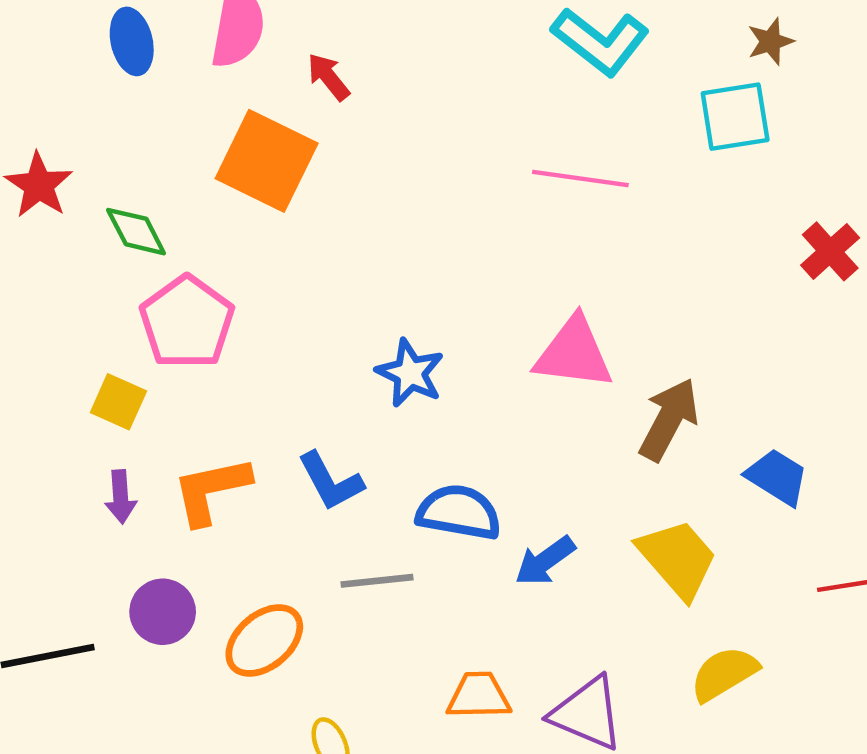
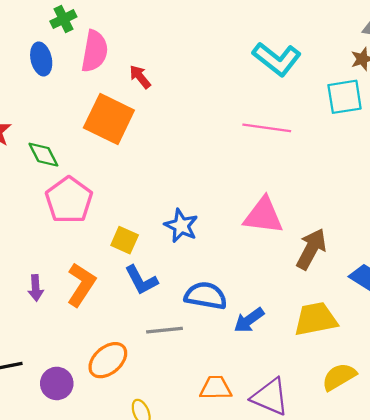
yellow square: (118, 402) -> (125, 240), moved
orange L-shape: (211, 490) -> (81, 285), turned 135
yellow trapezoid: (678, 559) -> (316, 319), turned -60
purple circle: (163, 612) -> (57, 383), moved

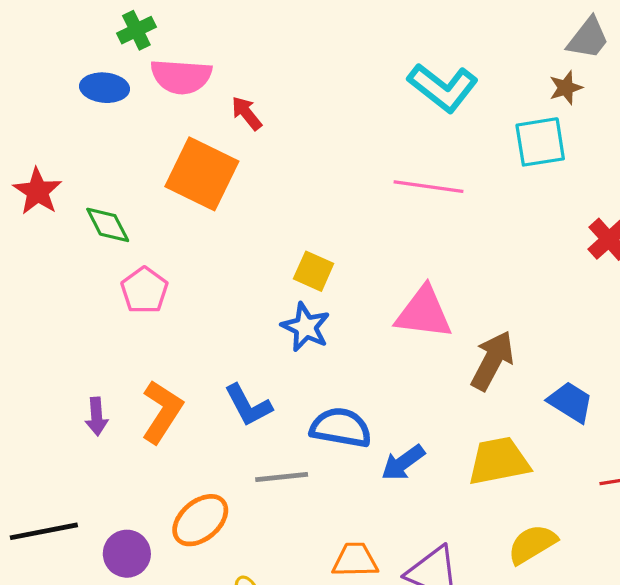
pink semicircle: (95, 51) -> (181, 76), turned 84
blue ellipse: (41, 59) -> (105, 88), turned -72
pink pentagon: (69, 200) -> (144, 290), size x0.7
yellow square: (125, 240) -> (314, 271), moved

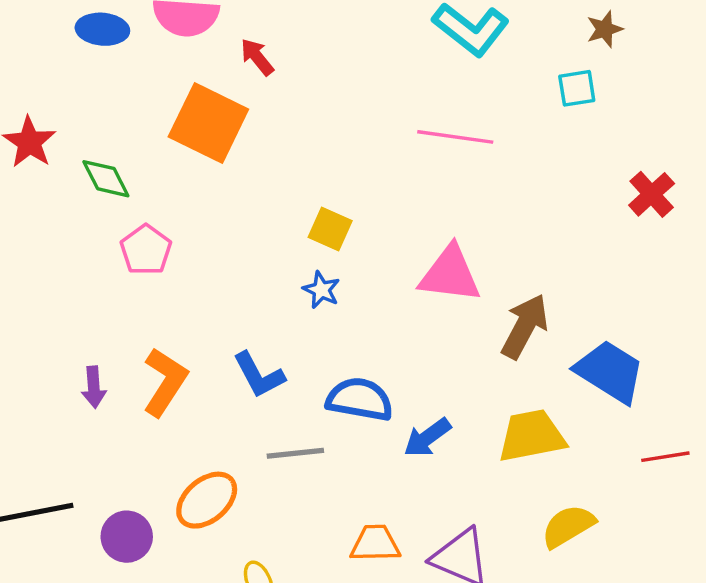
cyan square: (540, 142) -> (577, 88), size x0.7
blue star: (306, 327) -> (321, 290), size x0.7
blue trapezoid: (571, 402) -> (610, 372), size x1.4

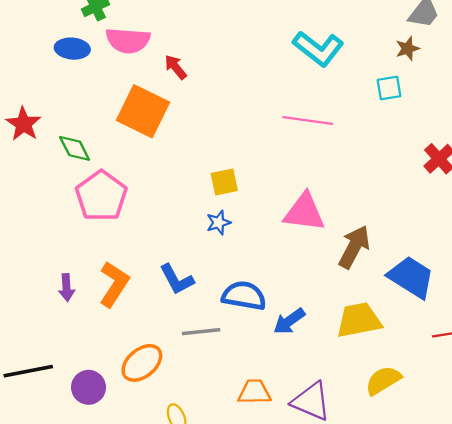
yellow square: (330, 229) -> (224, 182), turned -36
pink pentagon: (146, 250) -> (101, 196), size x1.5
blue star: (321, 290) -> (218, 223), turned 30

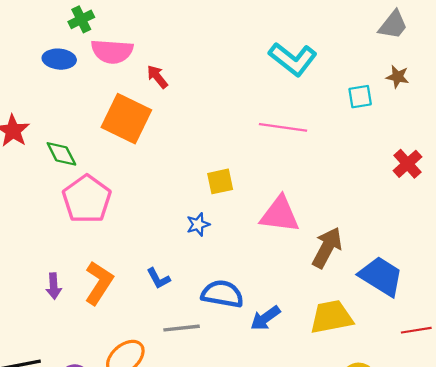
brown star: (408, 49) -> (398, 77), moved, turned 30
yellow square: (224, 182) -> (220, 181), moved
blue L-shape: (177, 279) -> (158, 278), size x0.7

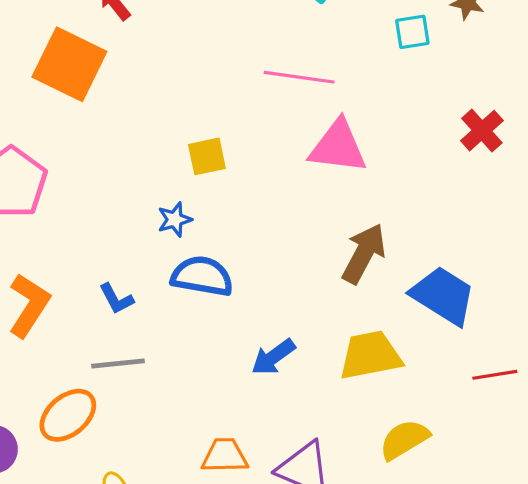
pink triangle: (280, 214) -> (338, 147), moved
blue semicircle: (222, 294) -> (202, 276), moved
gray line: (182, 328) -> (118, 363), moved

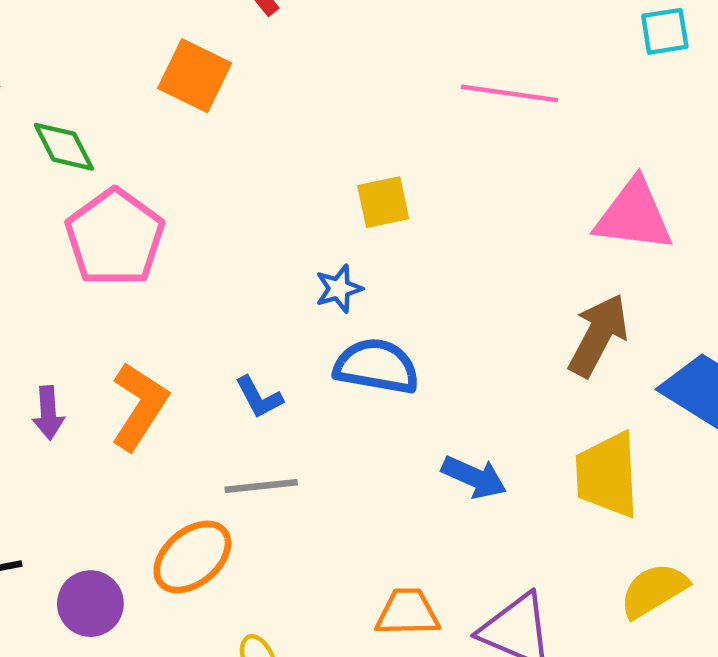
orange square: (69, 64) -> (195, 76), size x0.7
pink triangle: (338, 147) -> (634, 215), moved
yellow trapezoid: (370, 355) -> (607, 475), turned -82
blue arrow: (273, 357) -> (474, 477), turned -120

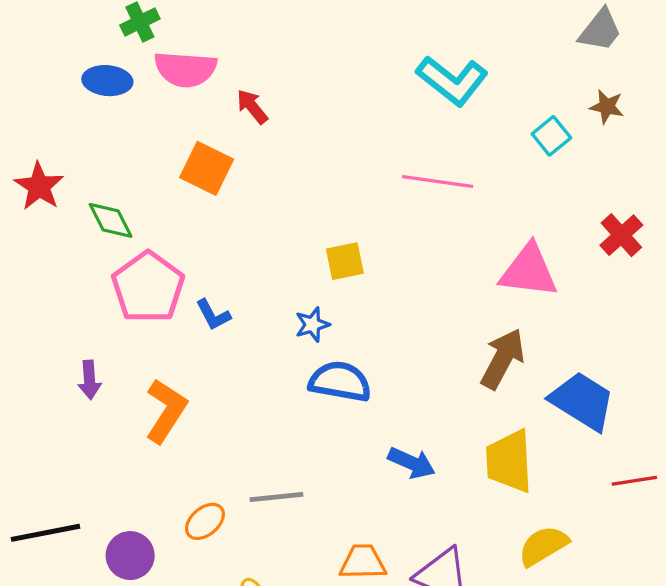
cyan square: (665, 31) -> (551, 136), turned -30
blue L-shape: (259, 397) -> (213, 315), moved
purple arrow: (48, 413) -> (89, 380), moved
gray line: (261, 486) -> (277, 497), moved
orange ellipse: (192, 557) -> (205, 521), size x0.7

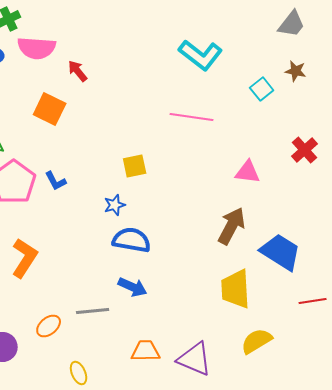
pink triangle: (529, 271) -> (248, 172), size x0.7
blue L-shape: (213, 315) -> (56, 181), moved
blue arrow: (412, 463) -> (133, 287), moved

